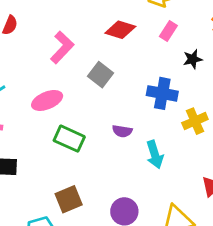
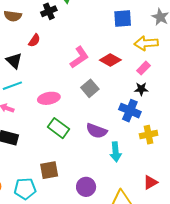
pink L-shape: (62, 47) -> (79, 57), moved
black star: (193, 59) -> (141, 89), moved
purple semicircle: (122, 131) -> (97, 131), size x1.5

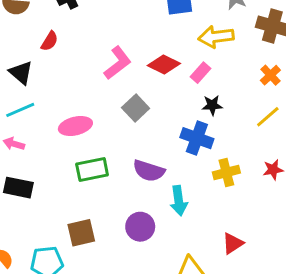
pink rectangle: (143, 68) -> (200, 73), moved
green rectangle: (59, 128) -> (92, 170), turned -45
purple circle: (86, 187) -> (140, 227), moved

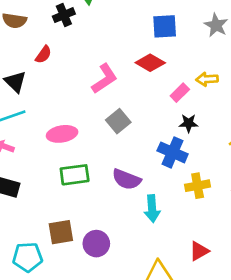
yellow arrow: (216, 37) -> (207, 79), moved, size x0.7
red diamond: (164, 65) -> (150, 63), moved
purple circle: (140, 227) -> (96, 244), moved

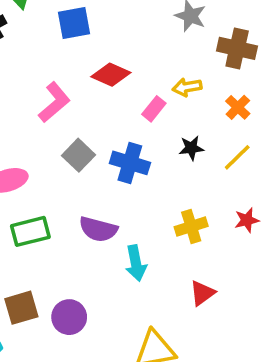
blue square: (165, 26) -> (74, 23), moved
black star: (189, 123) -> (191, 148), moved
blue cross: (173, 152) -> (130, 163), moved
red triangle: (199, 251) -> (202, 293), moved

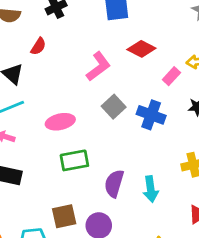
purple semicircle: (98, 229) -> (114, 184), moved, turned 88

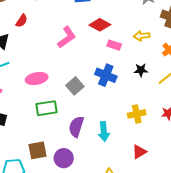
pink rectangle: (171, 76) -> (114, 45), moved, turned 64
gray square: (114, 107) -> (75, 86), moved

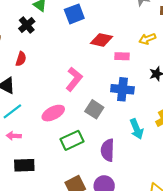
pink L-shape: (67, 37) -> (74, 79), moved
cyan arrow: (104, 132) -> (137, 129), moved

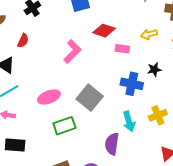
pink L-shape: (74, 79) -> (72, 51), moved
blue cross: (122, 89) -> (132, 84), moved
gray square: (94, 109) -> (90, 98), size x1.4
purple semicircle: (108, 150) -> (112, 144), moved

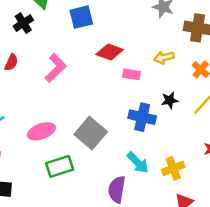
pink L-shape: (72, 51) -> (56, 68), moved
yellow cross: (158, 115) -> (173, 168), moved
cyan arrow: (129, 121) -> (138, 163), turned -30

